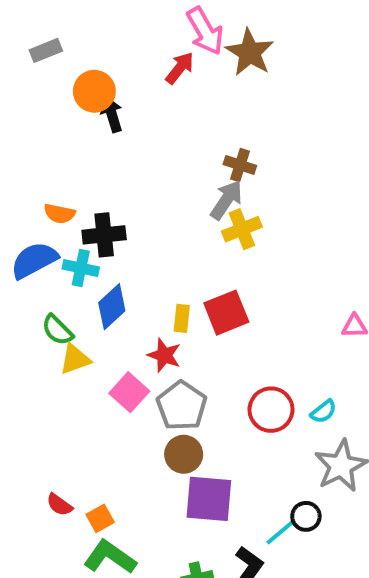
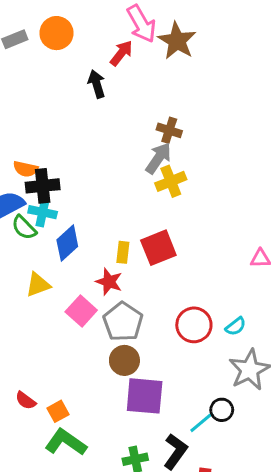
orange circle: (94, 91) -> (56, 33), moved
black arrow: (112, 115) -> (97, 84), moved
black cross: (104, 235) -> (43, 186), moved
green semicircle: (57, 330) -> (24, 228), moved

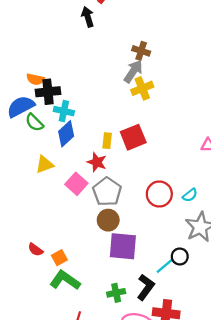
cyan cross: (43, 212) -> (64, 111), moved

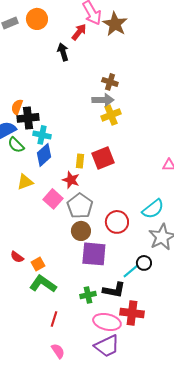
gray arrow: (133, 71) -> (103, 100), turned 55
orange semicircle: (35, 79) -> (17, 107), turned 98
red circle: (159, 194) -> (117, 222), moved
cyan semicircle: (190, 195) -> (153, 209), size x1.6
black L-shape: (146, 287) -> (114, 290), turned 65

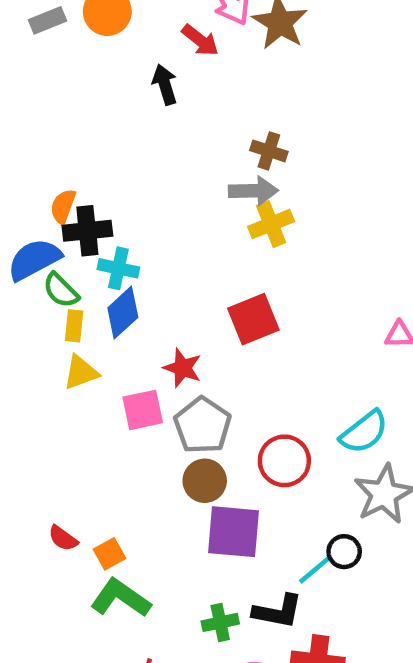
red arrow: (79, 32) -> (200, 40), turned 90
yellow rectangle: (80, 161) -> (74, 326), moved
pink square: (53, 199) -> (143, 410), turned 36

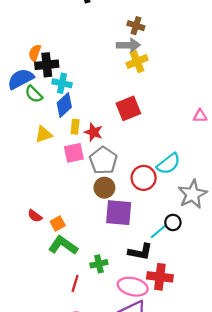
yellow rectangle: (74, 326) -> (75, 127), moved
cyan semicircle: (364, 432) -> (169, 164), moved
green cross: (220, 622) -> (99, 264), moved

